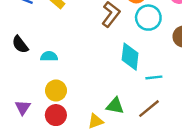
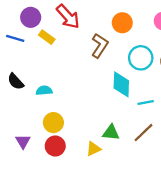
cyan circle: (148, 18) -> (141, 58), moved

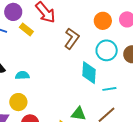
orange circle: (122, 23) -> (103, 21), moved
yellow circle: (53, 123) -> (18, 102), moved

